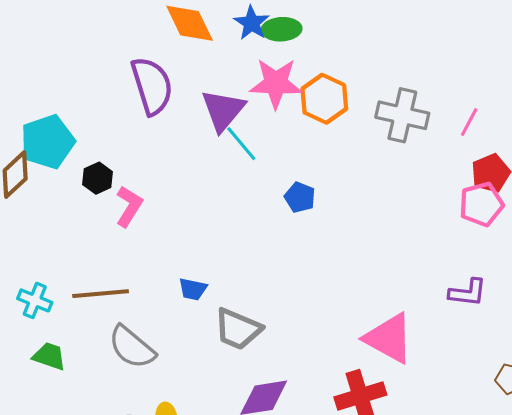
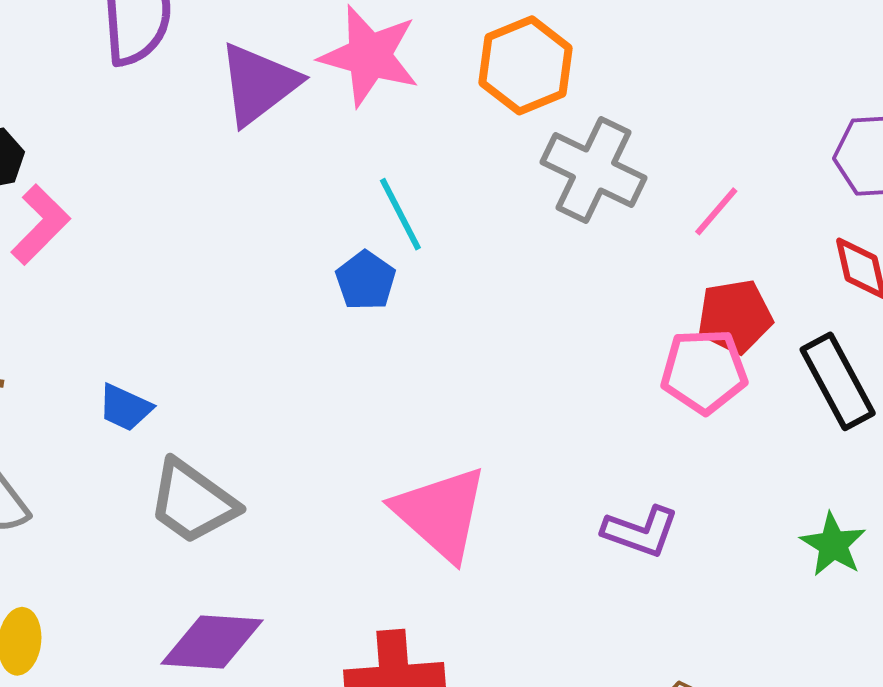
orange hexagon: (324, 99) -> (526, 65), moved
cyan line: (241, 144) -> (400, 214), moved
pink triangle: (389, 338) -> (441, 513), moved

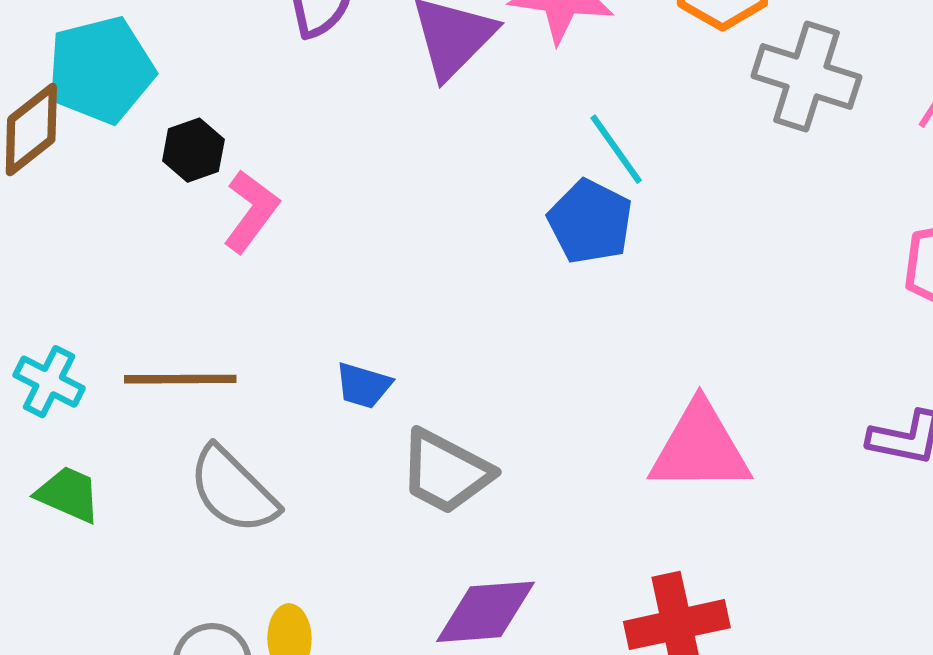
blue pentagon: (366, 281) -> (590, 222), size x1.4
pink triangle: (441, 513) -> (700, 448), turned -34

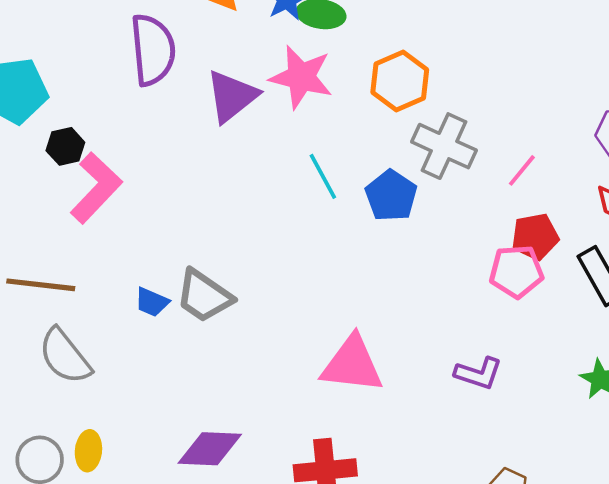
pink L-shape: (251, 211) -> (96, 188), size x1.4
blue pentagon: (590, 222) -> (391, 196), moved
gray trapezoid: (446, 472) -> (204, 296), moved

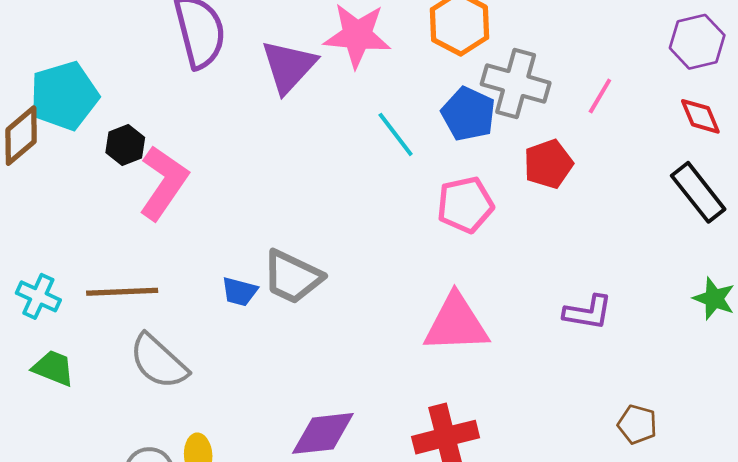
blue pentagon: (391, 196) -> (468, 114), moved
red pentagon: (535, 237) -> (548, 164), moved
pink pentagon: (516, 271) -> (465, 205), moved

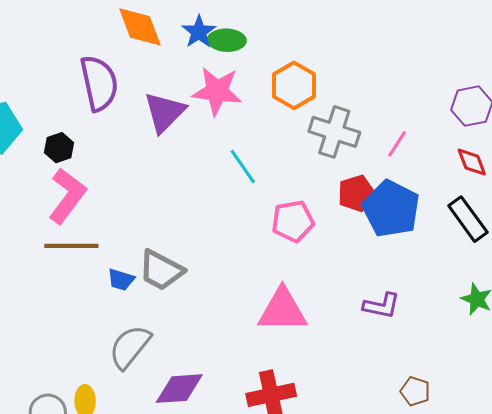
blue pentagon: (468, 114) -> (391, 209), moved, size x1.4
black hexagon: (125, 145) -> (59, 148), moved
brown line: (122, 292) -> (71, 246), moved
gray semicircle: (159, 361) -> (130, 347), moved, turned 84

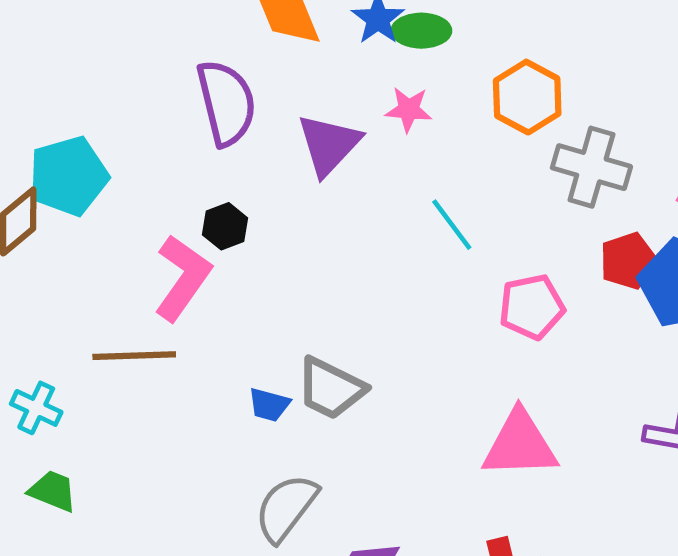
pink star: (217, 91) -> (409, 110), size x0.6
black hexagon: (59, 148) -> (225, 226), moved
brown line: (71, 246) -> (134, 356), moved

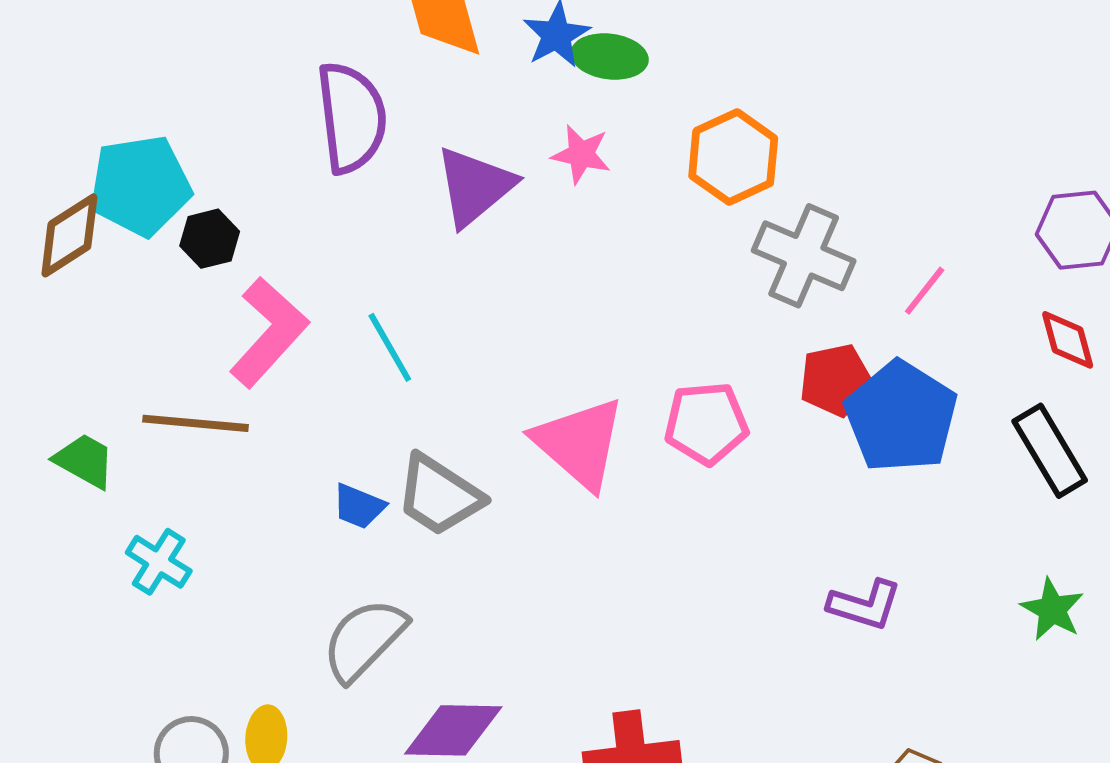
cyan line: (452, 225) -> (390, 347), moved
black hexagon: (225, 226) -> (210, 239), moved
cyan cross: (36, 408) -> (159, 562), moved
pink triangle: (520, 444) -> (579, 443), moved, turned 36
green trapezoid: (53, 491) -> (85, 461), moved

